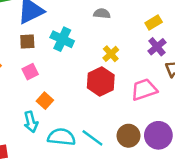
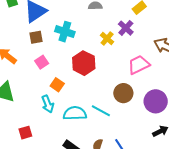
purple cross: (157, 47) -> (126, 28), moved
red hexagon: (101, 81) -> (84, 63), moved
brown circle: (128, 136) -> (123, 93), moved

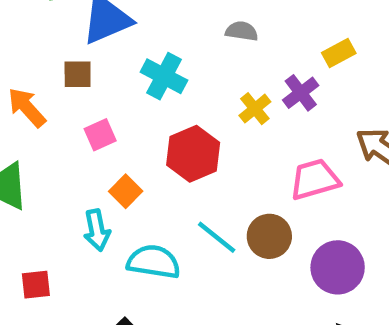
brown square: (36, 37) -> (78, 74), moved
cyan line: (101, 111) -> (217, 237), moved

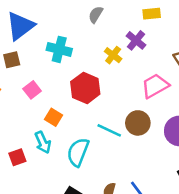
gray semicircle: (242, 31) -> (96, 15), turned -54
yellow rectangle: (339, 53) -> (152, 14), turned 36
cyan semicircle: (154, 262) -> (78, 152), turned -64
red square: (36, 285) -> (17, 157), moved

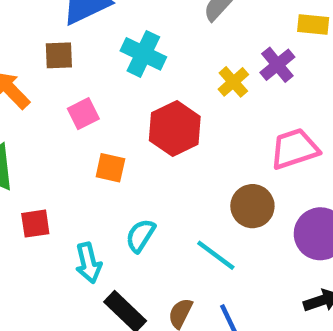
orange square: (53, 117) -> (110, 168), turned -30
cyan line: (109, 130) -> (216, 255), moved
cyan arrow: (43, 142) -> (88, 263), moved
cyan semicircle: (78, 152) -> (140, 235), size x0.7

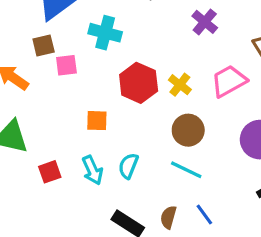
yellow cross: (233, 82) -> (180, 85), moved
pink square: (83, 114) -> (66, 65), moved, turned 30
brown circle: (252, 206) -> (188, 130), moved
cyan arrow: (88, 263) -> (92, 170), moved

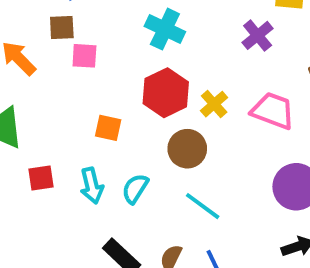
cyan cross: (105, 33) -> (165, 29), moved
pink trapezoid: (229, 81) -> (273, 111), turned 39
brown circle: (188, 130) -> (187, 149), moved

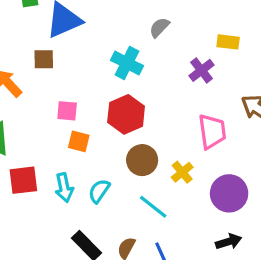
pink square: (84, 56) -> (67, 111), moved
yellow cross: (214, 104) -> (182, 172), moved
pink trapezoid: (273, 111) -> (212, 131), turned 60
red square: (41, 178) -> (23, 180), size x1.4

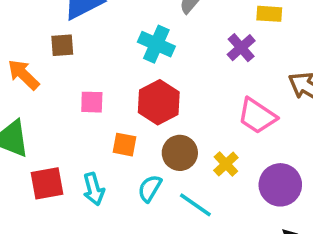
pink trapezoid: (212, 131) -> (257, 116), turned 135
orange square: (79, 141) -> (124, 145), moved
cyan semicircle: (99, 191) -> (150, 188), moved

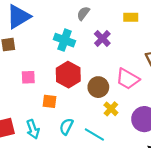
purple cross: (241, 48) -> (102, 39), moved
brown circle: (180, 153) -> (98, 87), moved

